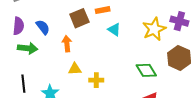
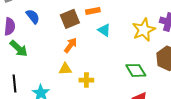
blue semicircle: (43, 27) -> (33, 16), moved
orange arrow: (67, 44) -> (70, 45), moved, turned 42
green arrow: (28, 48) -> (19, 49), turned 36

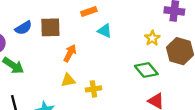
blue semicircle: (33, 16) -> (23, 28), turned 105
brown square: (70, 19) -> (50, 27), moved, turned 30
yellow star: (144, 30) -> (152, 38), moved, size x0.6

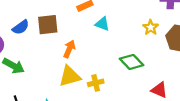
green diamond: (146, 70) -> (131, 62), moved
yellow triangle: (68, 80) -> (70, 76), size x1.5

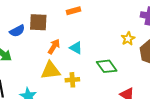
cyan triangle: (102, 24) -> (76, 48), moved
blue semicircle: (21, 27) -> (17, 31), moved

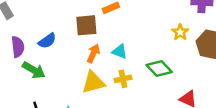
brown square: (38, 22) -> (86, 25), moved
yellow cross: (72, 80) -> (123, 79), moved

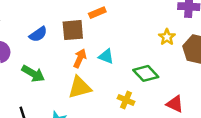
blue semicircle: (47, 41) -> (38, 34), moved
green arrow: (34, 70) -> (33, 74), moved
yellow cross: (123, 79) -> (126, 100), moved, turned 35

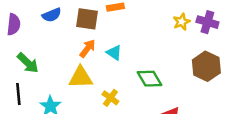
yellow star: (167, 37) -> (182, 22), moved
green arrow: (33, 74) -> (28, 63), moved
yellow cross: (126, 100) -> (110, 98), moved

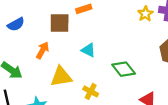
blue semicircle: (52, 15) -> (16, 24), moved
orange arrow: (87, 48) -> (42, 50), moved

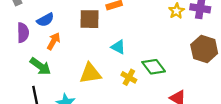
orange arrow: (42, 50) -> (54, 41), moved
yellow cross: (91, 91) -> (129, 77), moved

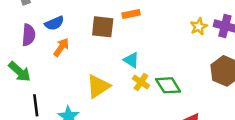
green arrow: (40, 66) -> (20, 72), moved
yellow triangle: (90, 73) -> (98, 86), turned -30
yellow cross: (129, 77) -> (141, 82), moved

